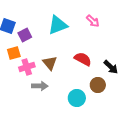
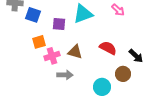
purple square: (25, 35) -> (59, 24), moved, turned 32
brown triangle: (50, 63) -> (75, 52), turned -35

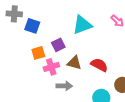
purple square: (59, 24) -> (58, 45), moved, turned -32
red semicircle: (108, 48) -> (99, 65), moved

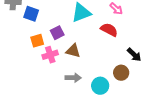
red semicircle: (99, 65) -> (109, 30), moved
gray arrow: (64, 86) -> (73, 78), moved

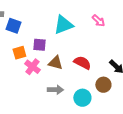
red semicircle: (109, 30) -> (82, 63), moved
purple square: (57, 33) -> (39, 45), turned 32
pink cross: (50, 55) -> (32, 67), turned -35

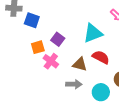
cyan triangle: (63, 25) -> (93, 33), moved
purple square: (39, 45) -> (58, 39), turned 32
brown triangle: (55, 63) -> (80, 64), moved

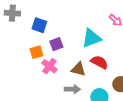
blue square: (32, 20) -> (39, 25), moved
purple square: (58, 39) -> (56, 44), turned 32

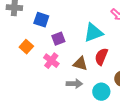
orange square: (36, 52) -> (26, 47), moved, turned -32
red semicircle: (99, 62) -> (101, 57), turned -96

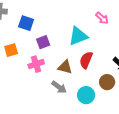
orange square: (26, 47) -> (11, 50), turned 32
pink cross: (51, 61) -> (36, 64), turned 35
gray arrow: (74, 84) -> (59, 87), turned 35

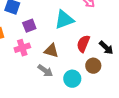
red semicircle: (86, 60) -> (83, 44), moved

